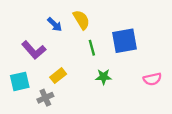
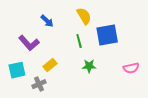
yellow semicircle: (81, 20) -> (84, 16), moved

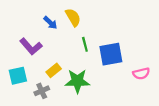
yellow semicircle: (84, 16) -> (73, 17), moved
blue square: (107, 35) -> (111, 54), moved
green star: (89, 66) -> (77, 81), moved, size x1.6

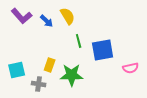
purple L-shape: (31, 47) -> (22, 16), moved
yellow rectangle: (54, 70) -> (50, 65), turned -32
gray cross: (42, 91) -> (39, 84), turned 32

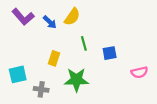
yellow semicircle: (68, 16) -> (72, 17), turned 66
blue square: (103, 50) -> (110, 53), size x0.6
yellow rectangle: (50, 65) -> (54, 58), moved

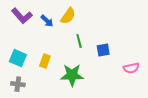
yellow rectangle: (54, 58) -> (45, 61), moved
cyan square: (18, 74) -> (18, 58), moved, turned 36
gray cross: (41, 89) -> (18, 84), moved

